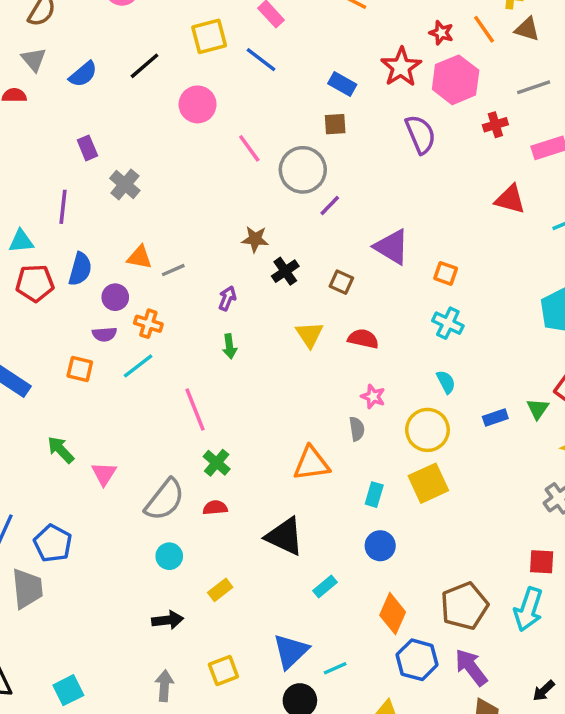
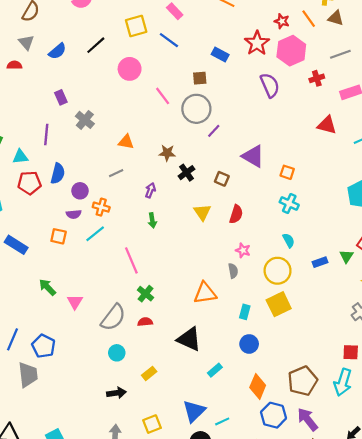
brown square: (335, 124) -> (200, 78), moved
orange triangle: (139, 257) -> (126, 142), moved
red semicircle: (363, 339) -> (236, 214), turned 96

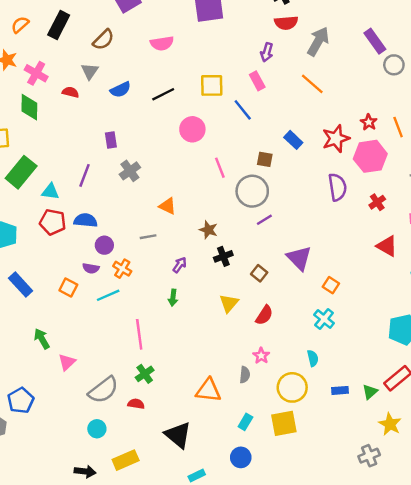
red cross: (317, 78) -> (377, 202), moved, turned -32
blue semicircle: (58, 174) -> (86, 220), turned -114
yellow rectangle: (149, 373) -> (126, 460), size x1.5

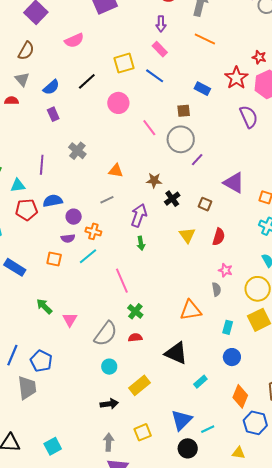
purple rectangle: (111, 140) -> (53, 114), moved
purple arrow: (180, 265) -> (139, 215), size x1.6

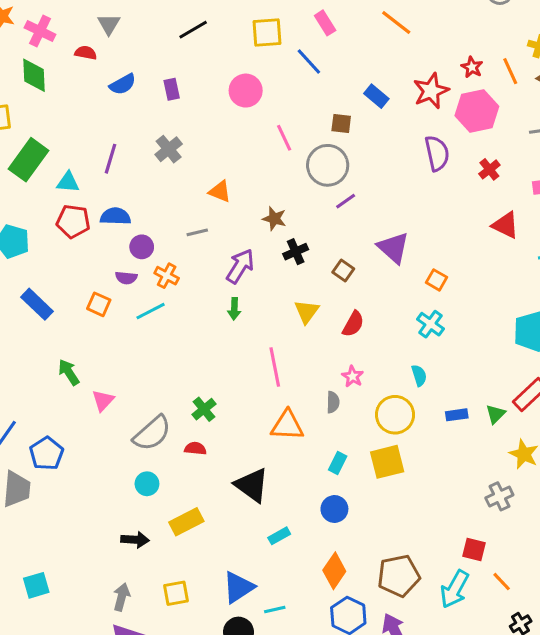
black line: (87, 81) -> (193, 30), moved
blue semicircle: (51, 87) -> (123, 84), moved
purple rectangle: (53, 114) -> (172, 89), moved
pink line: (122, 281) -> (275, 367), moved

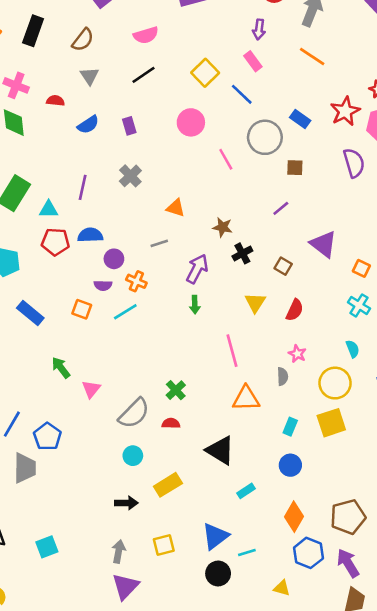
gray triangle: (109, 24) -> (90, 76), moved
yellow square: (267, 32) -> (205, 73), turned -36
brown square: (341, 123) -> (295, 168), moved
gray circle: (328, 165) -> (265, 137), moved

